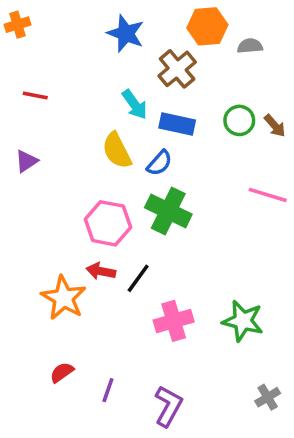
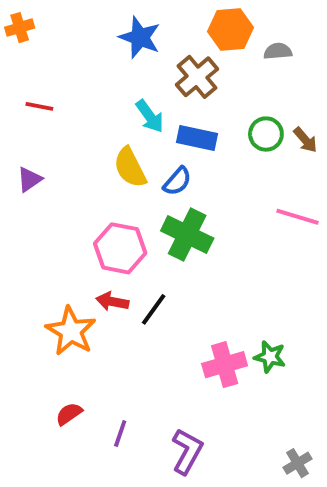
pink cross: (174, 321) -> (225, 365), moved
green star: (243, 321) -> (270, 357), size x0.7
gray cross: (268, 397) -> (298, 463), moved

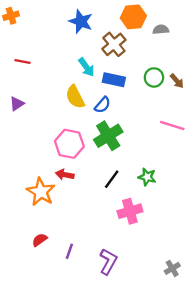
green cross: (187, 235) -> (108, 136), turned 32
black line: (154, 309) -> (112, 179), moved
green star: (270, 357) -> (147, 177), moved

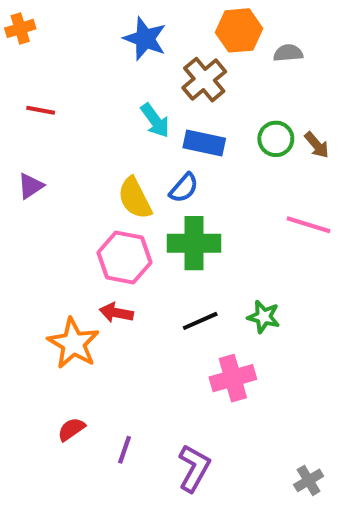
yellow semicircle: (75, 97) -> (135, 198), moved
green cross: (108, 136) -> (194, 243), turned 32
black line: (112, 179) -> (200, 321), turned 30

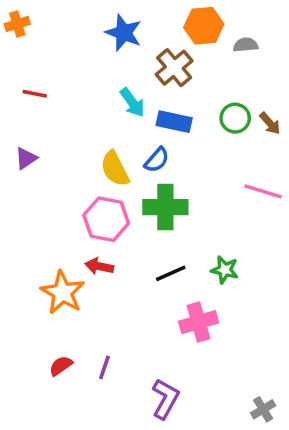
purple line: (125, 450) -> (104, 367), moved

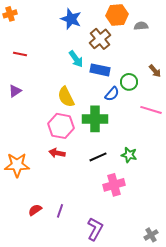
green circle: (235, 118) -> (129, 82), moved
blue semicircle: (157, 160) -> (112, 94), moved
orange star: (63, 292) -> (17, 165), moved, turned -30

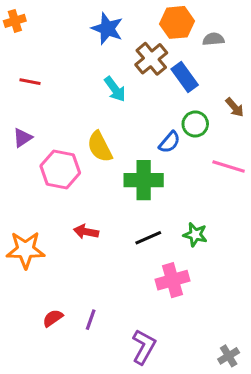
blue rectangle: (100, 70) -> (185, 77), moved, turned 42
pink hexagon: (61, 126) -> (60, 169), moved

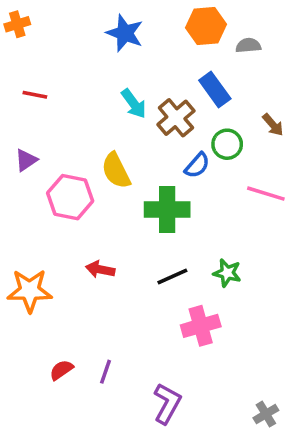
brown cross: (151, 59) -> (176, 118), moved

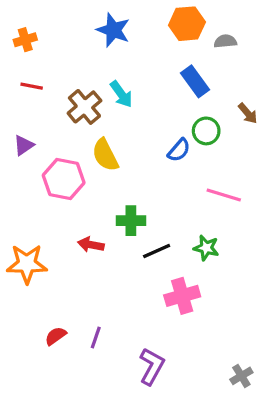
orange cross: (17, 24) -> (25, 40), moved
brown cross: (176, 118) -> (84, 107), moved
pink line: (266, 194) -> (224, 195), moved
green cross: (167, 209) -> (131, 221), moved, size x0.7

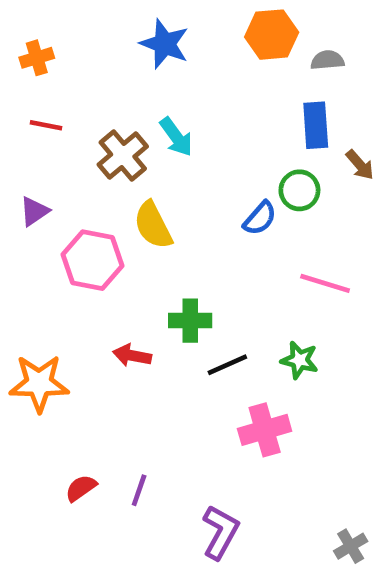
blue rectangle: (195, 81) -> (316, 125), moved, turned 32

